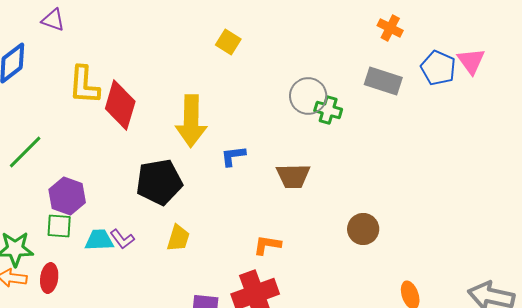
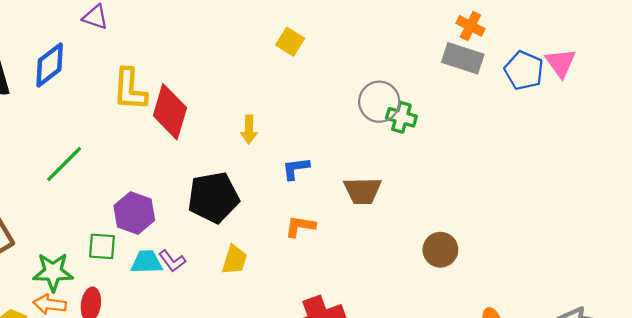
gray rectangle: (383, 81) -> (463, 58), moved
yellow arrow: (191, 121) -> (249, 130), size x0.5
purple hexagon: (67, 196) -> (134, 213), moved
orange L-shape: (267, 245) -> (300, 226), moved

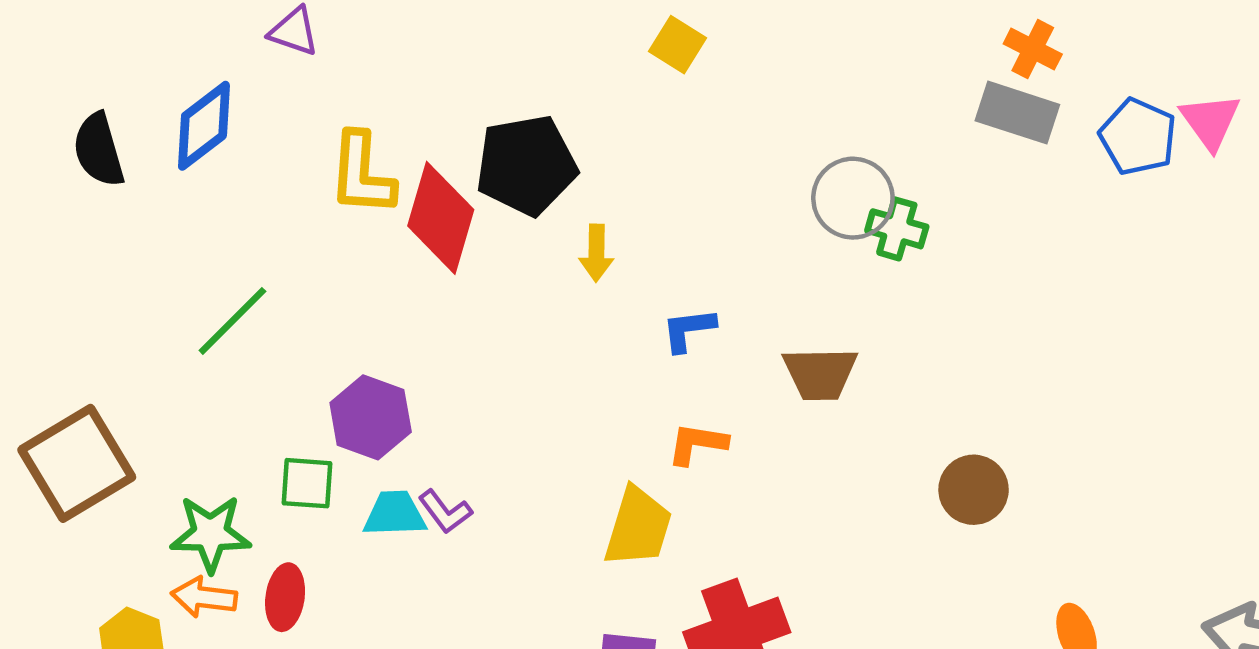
yellow square: (290, 42) -> (678, 45), moved
black pentagon: (213, 197) -> (526, 165), moved
yellow trapezoid: (234, 260) -> (638, 527), moved, size x1.4

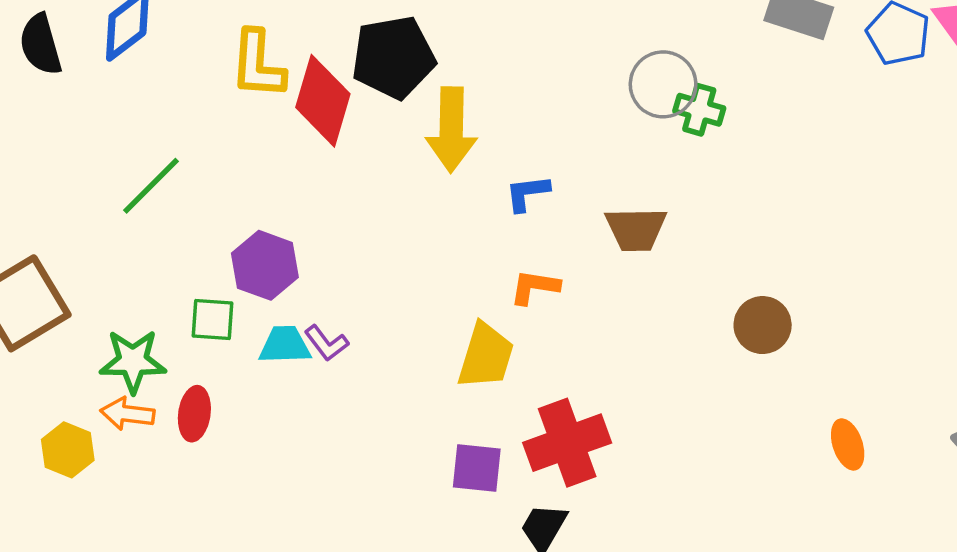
yellow arrow: (596, 253) -> (451, 130), size x1.8

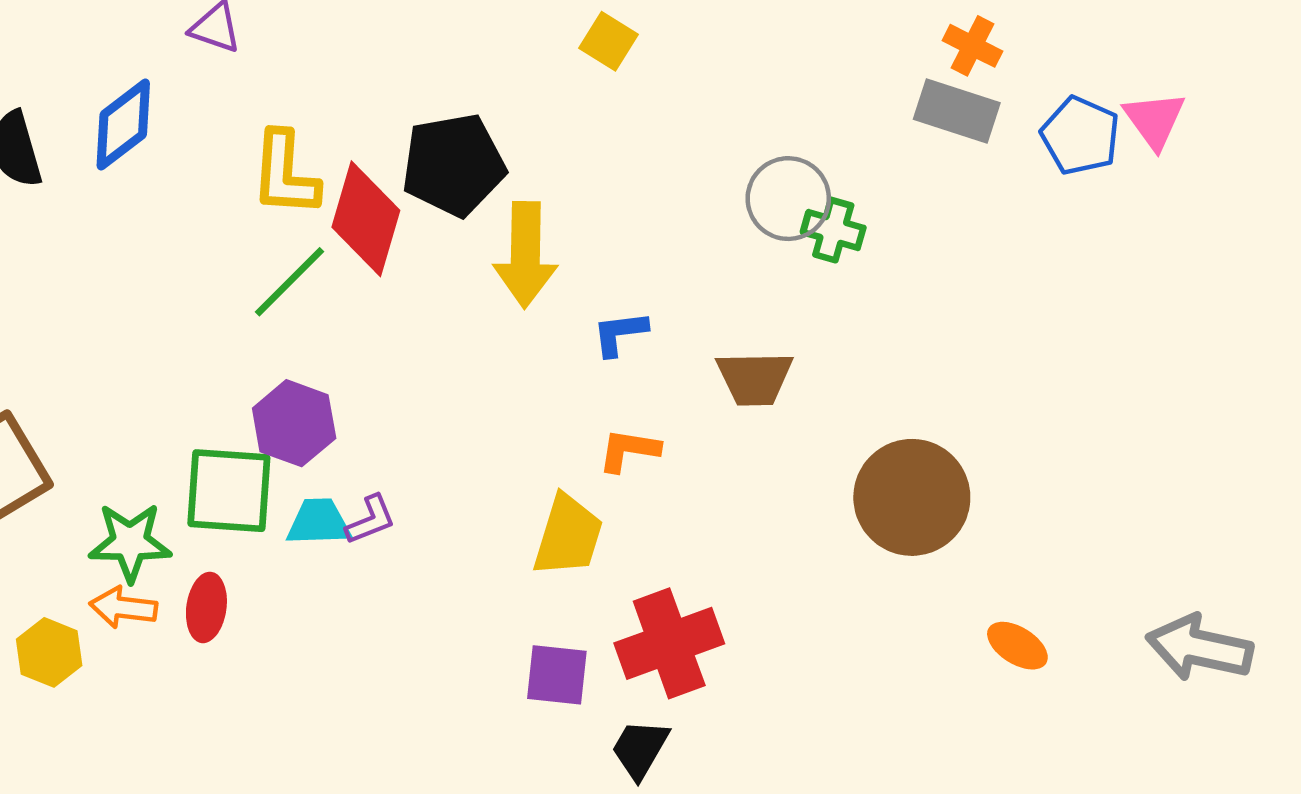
green line: (151, 186) -> (290, 282), moved
green square: (212, 320) -> (229, 491), size x1.6
brown circle: (763, 325) -> (912, 497), size x1.6
purple L-shape: (326, 343) -> (370, 520), turned -75
orange ellipse: (848, 444) -> (1017, 646), turned -39

